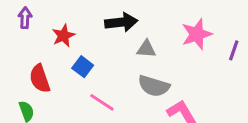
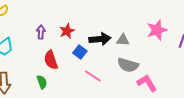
purple arrow: (25, 18) -> (41, 32), moved
black arrow: (121, 22) -> (100, 39), moved

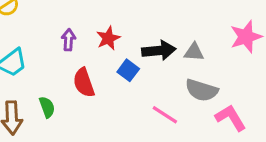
pink line: (93, 76) -> (165, 115), moved
green semicircle: (42, 82) -> (47, 107), moved

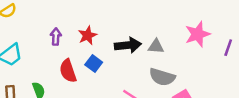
blue square: (128, 70) -> (94, 64), moved

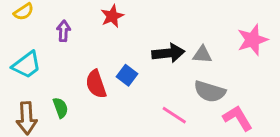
red star: (88, 35) -> (112, 16), moved
purple arrow: (56, 37) -> (63, 31), moved

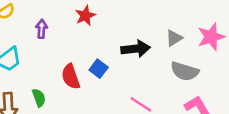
gray triangle: (202, 55) -> (174, 38), moved, turned -36
gray semicircle: (210, 91) -> (185, 71), moved

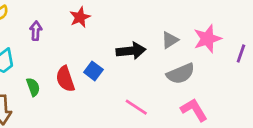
gray semicircle: (185, 71) -> (181, 74), turned -40
green semicircle: (39, 98) -> (33, 87), moved

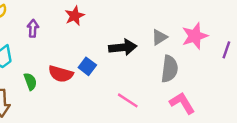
gray semicircle: (181, 74) -> (169, 69), turned -60
red semicircle: (65, 79) -> (61, 74), turned -55

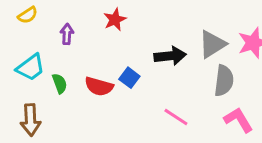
gray triangle: (159, 37) -> (212, 44), size x1.5
green semicircle: (30, 82) -> (60, 83), moved

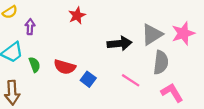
purple arrow: (67, 34) -> (30, 27), moved
blue square: (129, 78) -> (88, 79), moved
pink line: (176, 117) -> (131, 80), moved

